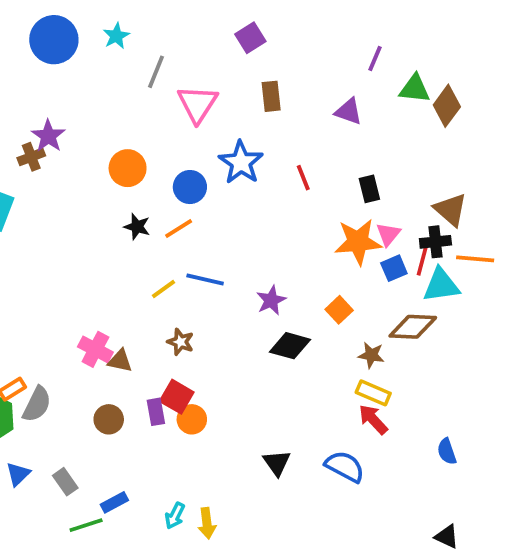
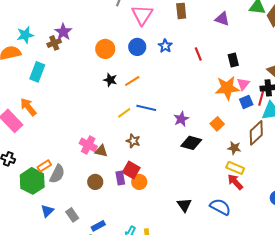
blue star: (241, 162) -> (165, 46), size x0.6
blue circle: (190, 187) -> (137, 47), moved
brown diamond: (413, 327) -> (256, 133), turned -45

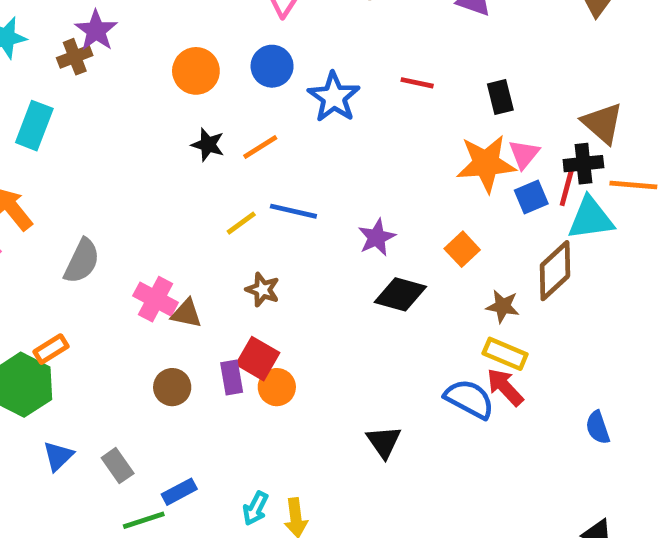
blue star: (165, 46) -> (334, 97), moved, size x1.5
red line: (198, 54) -> (417, 83), turned -56
gray semicircle: (57, 174) -> (82, 261), moved
blue semicircle: (220, 207) -> (469, 399), moved

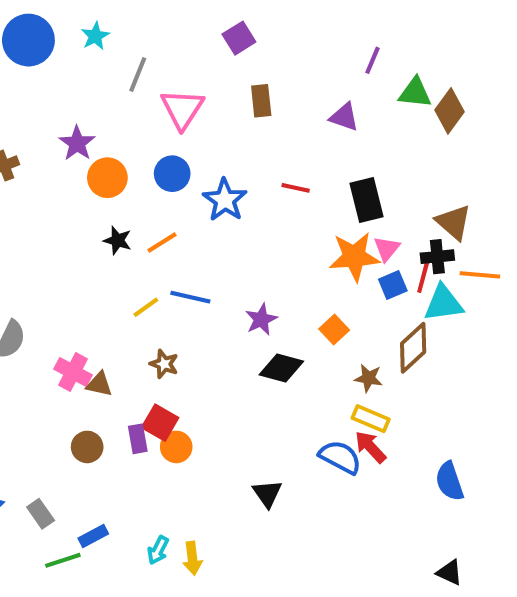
purple star: (96, 31) -> (77, 143), moved
black rectangle: (500, 97) -> (366, 200), size x1.5
blue semicircle: (598, 428) -> (449, 481), size x1.4

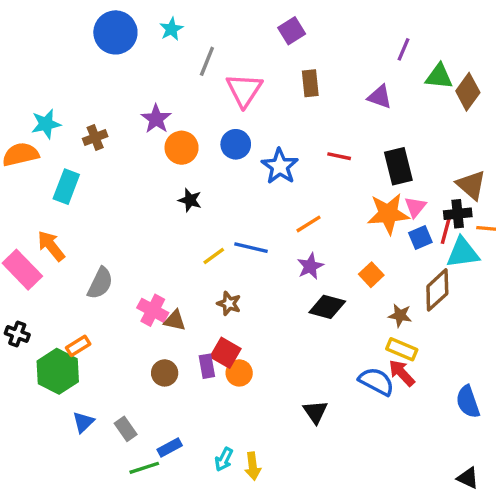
orange line: (162, 242) -> (309, 224), moved

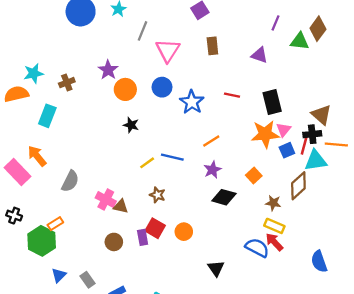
brown diamond: (468, 92) -> (318, 29), moved
orange circle: (239, 373) -> (184, 232), moved

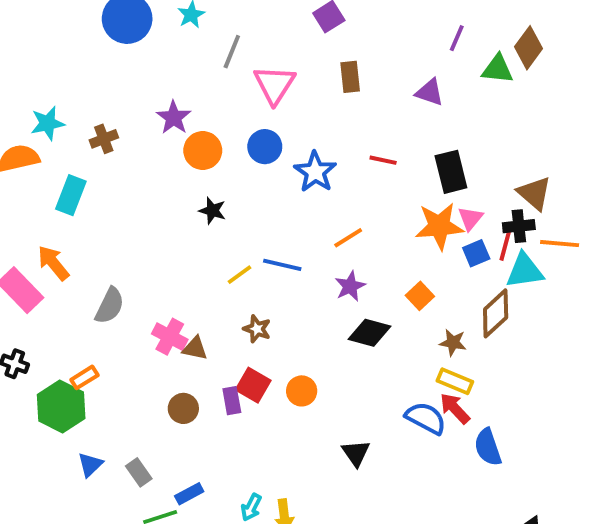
blue semicircle: (319, 261) -> (488, 447), moved

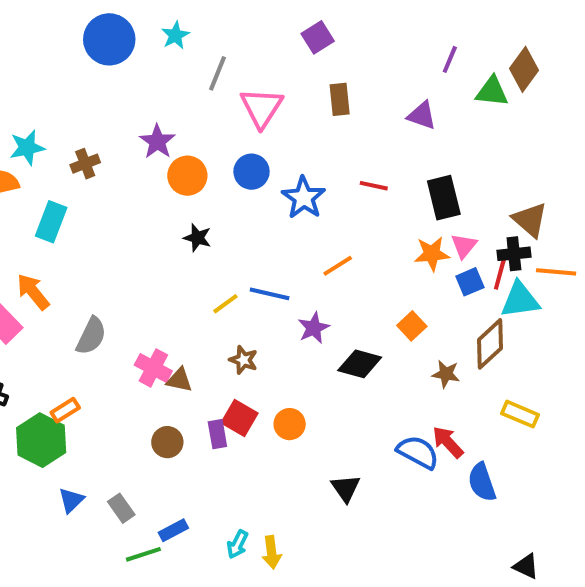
orange star: (439, 226) -> (432, 254), size x0.7
purple star: (350, 286) -> (314, 328), moved
yellow rectangle: (455, 381) -> (520, 414), moved

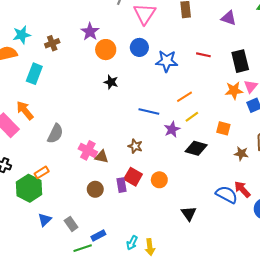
blue star: (304, 198) -> (167, 61), turned -30
yellow line: (225, 304) -> (192, 117), moved
orange square: (412, 326) -> (223, 128), turned -32

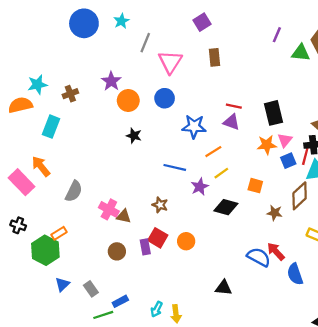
purple triangle: (229, 18) -> (232, 122), moved
blue star: (167, 61) -> (194, 127), moved
black triangle: (189, 213) -> (224, 288), moved, turned -49

